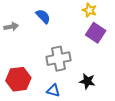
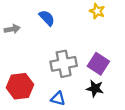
purple square: (96, 33) -> (98, 64), moved

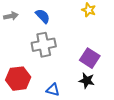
gray arrow: (12, 29) -> (11, 16), moved
gray cross: (64, 64) -> (44, 45), moved

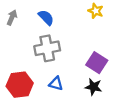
gray arrow: (11, 16) -> (12, 17), turned -56
blue triangle: (53, 90) -> (56, 84), moved

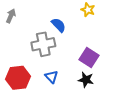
blue semicircle: (46, 17) -> (59, 25), moved
blue triangle: (56, 84) -> (51, 77), turned 32

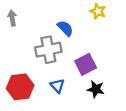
gray arrow: (11, 16) -> (12, 18), turned -32
purple square: (89, 57) -> (86, 64), moved, turned 30

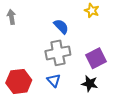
gray cross: (48, 50) -> (58, 53), moved
purple square: (86, 64) -> (96, 58), moved

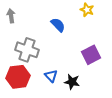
gray cross: (58, 53) -> (27, 50), moved, turned 30
black star: (90, 84) -> (72, 82), moved

